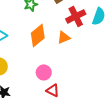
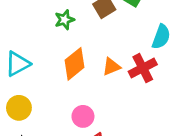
red cross: (76, 16) -> (143, 68), moved

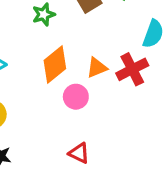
pink circle: (83, 116) -> (76, 97), moved

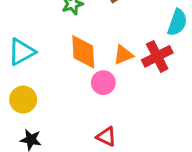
orange diamond: (55, 64) -> (83, 52), turned -54

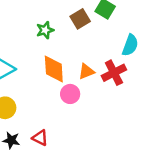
red triangle: (106, 137) -> (40, 138), moved

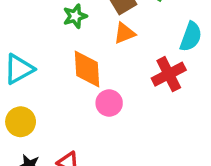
orange triangle: (86, 71) -> (124, 33), moved

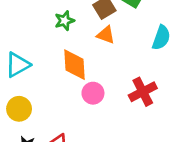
orange triangle: (124, 33) -> (106, 35), turned 42
red cross: (169, 74) -> (143, 92), moved

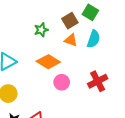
cyan semicircle: (161, 38) -> (94, 39), moved
orange diamond: (74, 65) -> (48, 62), turned -55

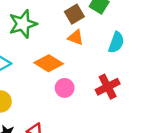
green star: (41, 30) -> (23, 24), moved, size x1.6
cyan semicircle: (94, 39) -> (116, 42), moved

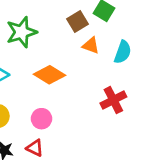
orange triangle: (76, 37) -> (91, 45), moved
pink circle: (65, 88) -> (41, 119), moved

